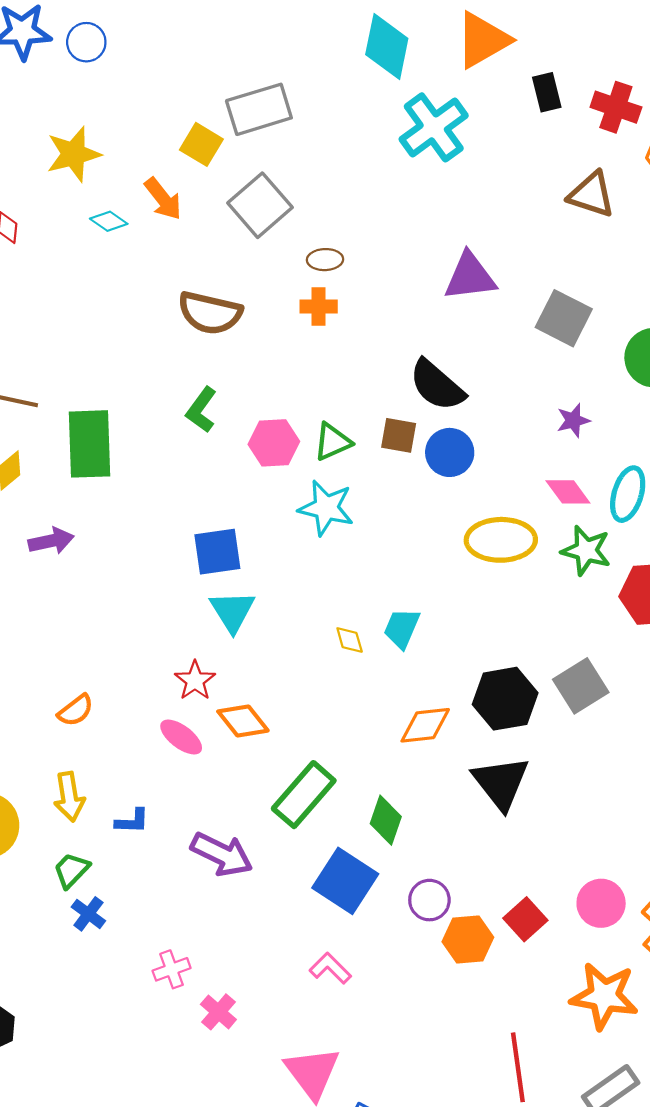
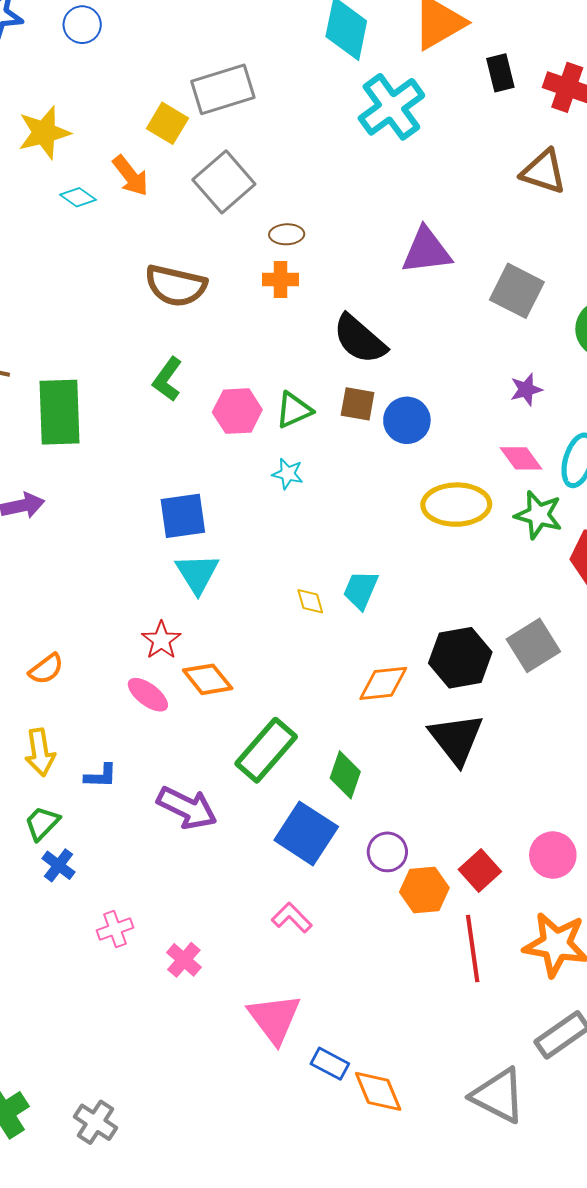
blue circle: (86, 42) -> (82, 25), moved
black semicircle: (437, 385) -> (360, 339), moved
cyan star: (326, 508) -> (288, 474), size x0.6
pink cross: (172, 969) -> (115, 929), moved
red line: (518, 1067) -> (473, 949), moved

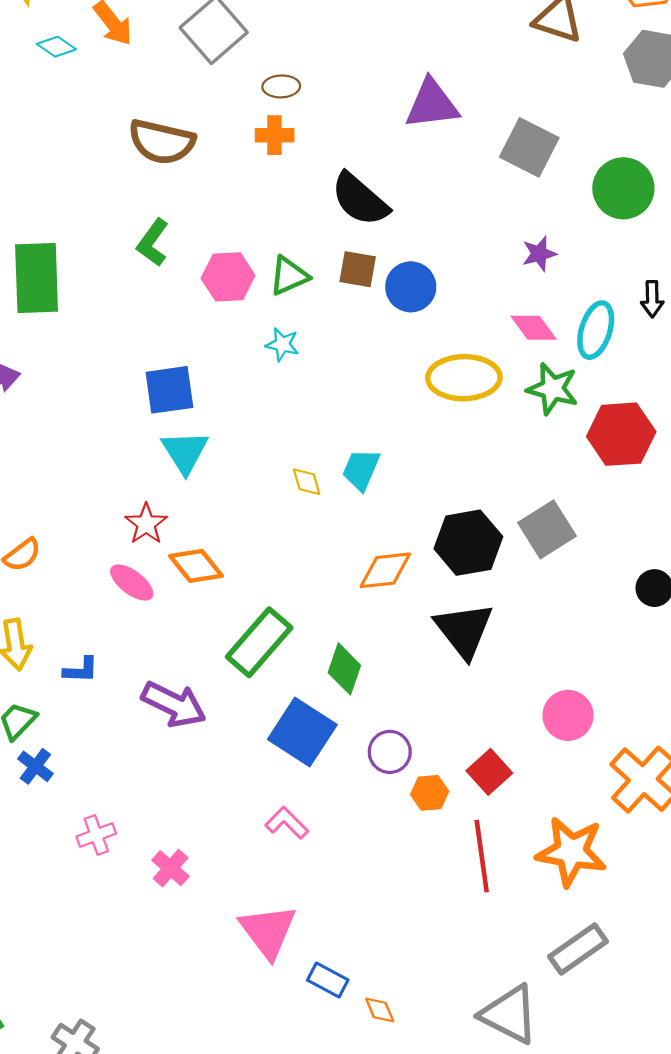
pink circle: (553, 855) -> (568, 715), moved
orange hexagon: (424, 890) -> (430, 793), size x0.7
orange diamond: (378, 1091) -> (380, 1010), size x0.6

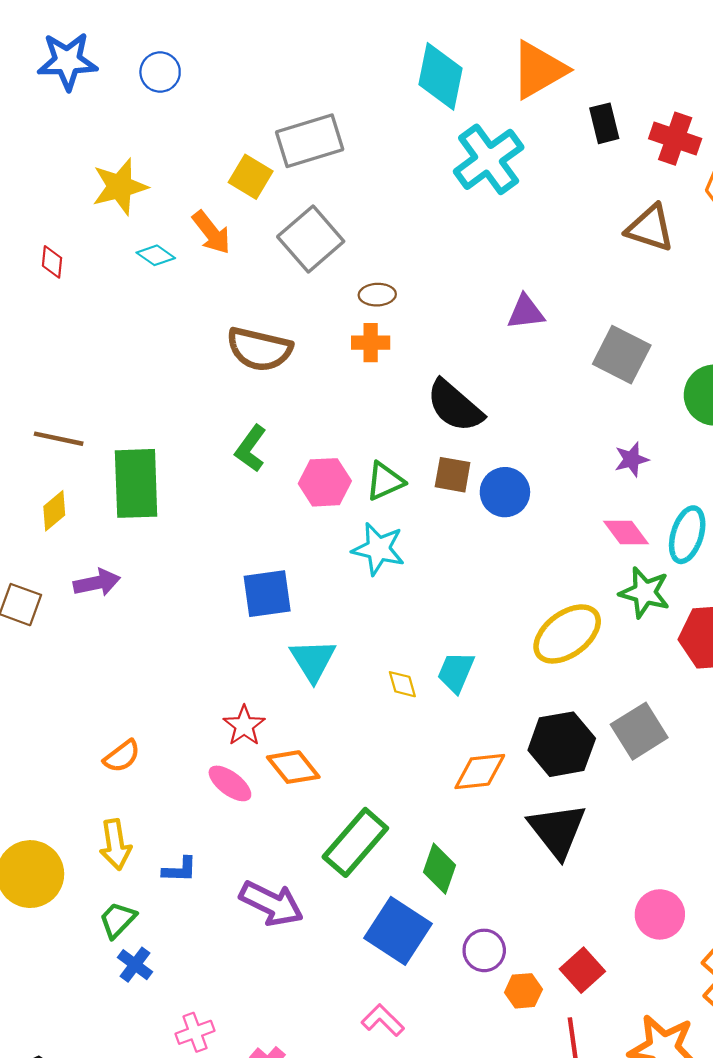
purple triangle: (432, 104) -> (526, 312), size x0.7
cyan star: (282, 344) -> (378, 549), size x1.6
yellow ellipse: (464, 378) -> (567, 634), moved, turned -36
cyan triangle: (185, 452) -> (313, 660), moved

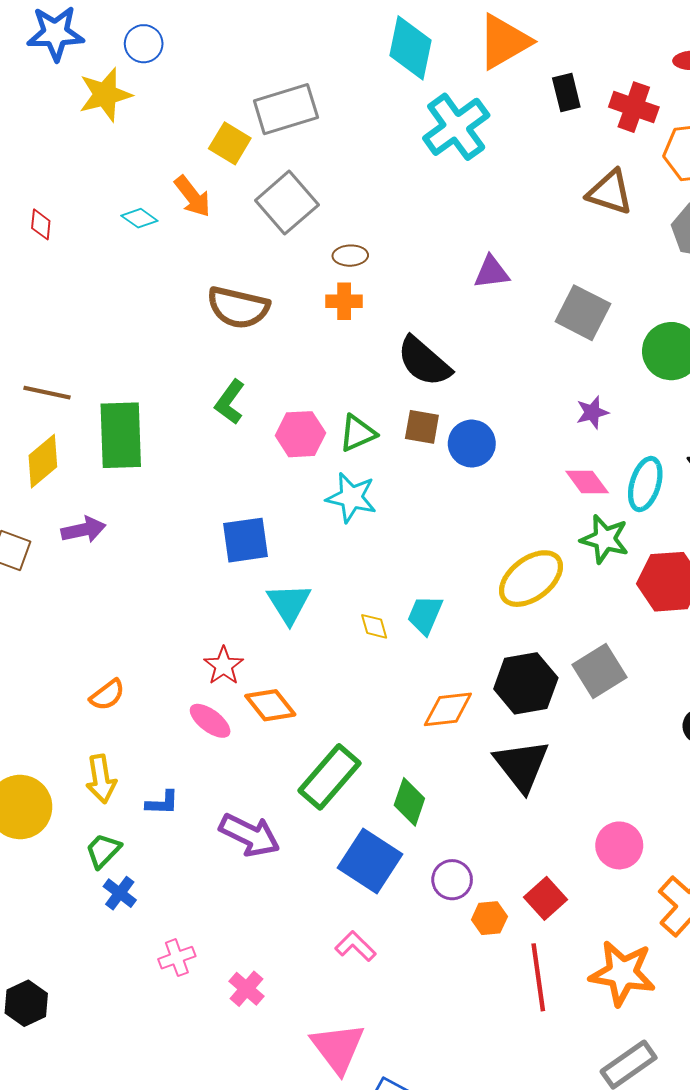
yellow star: (120, 187) -> (105, 95), moved
yellow diamond: (54, 511) -> (43, 461), size x1.4

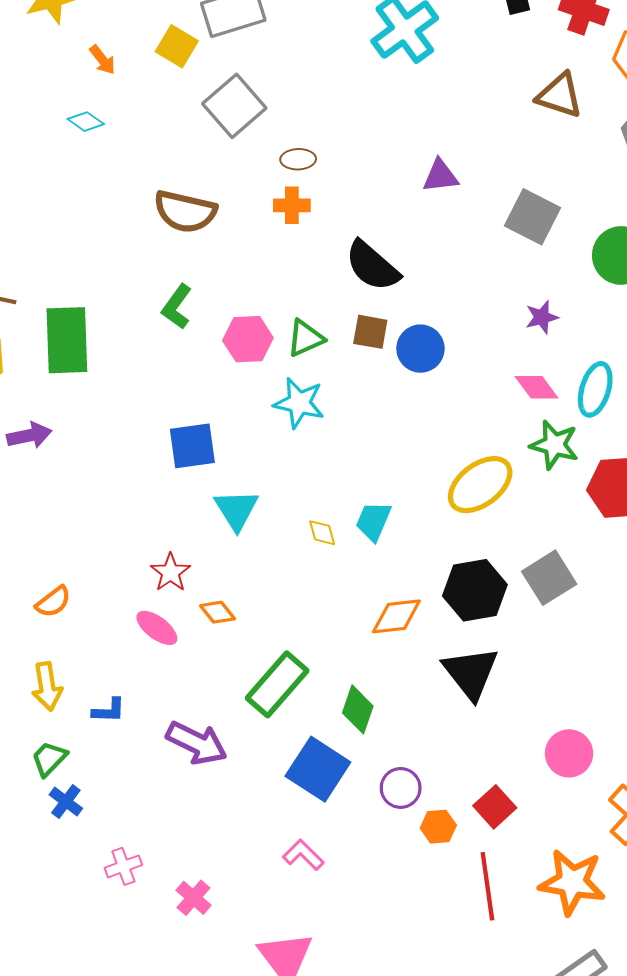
orange arrow: (192, 196) -> (102, 60), moved, size x0.7
orange diamond: (270, 705) -> (218, 612), size x0.7

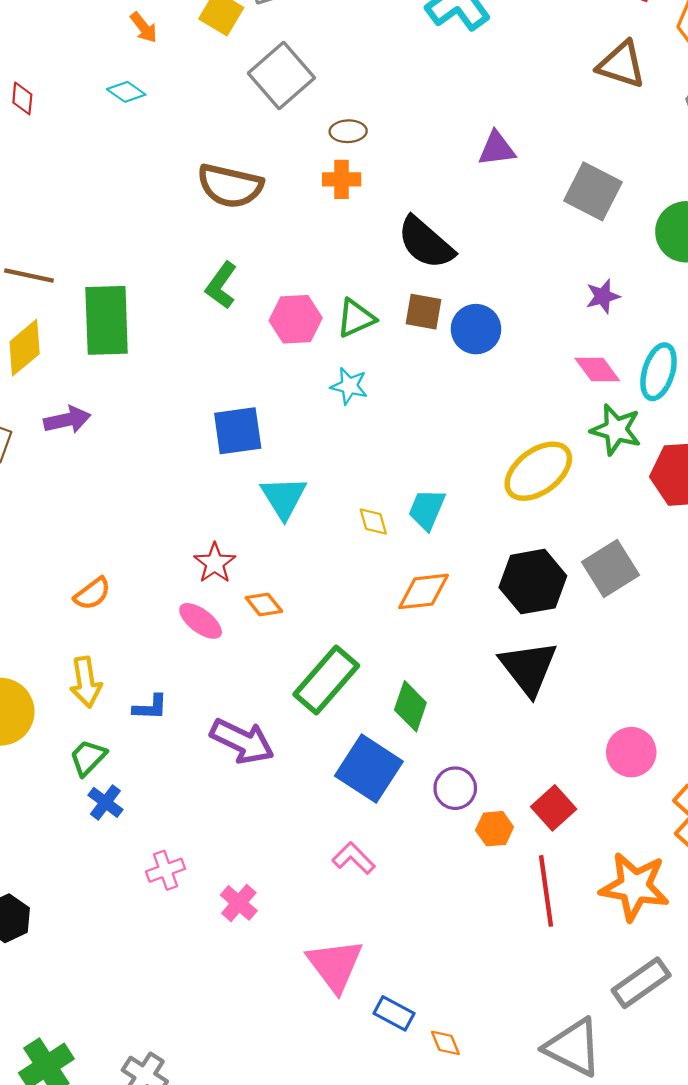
cyan star: (299, 403) -> (349, 386), size x0.7
orange diamond: (396, 616) -> (424, 591), moved

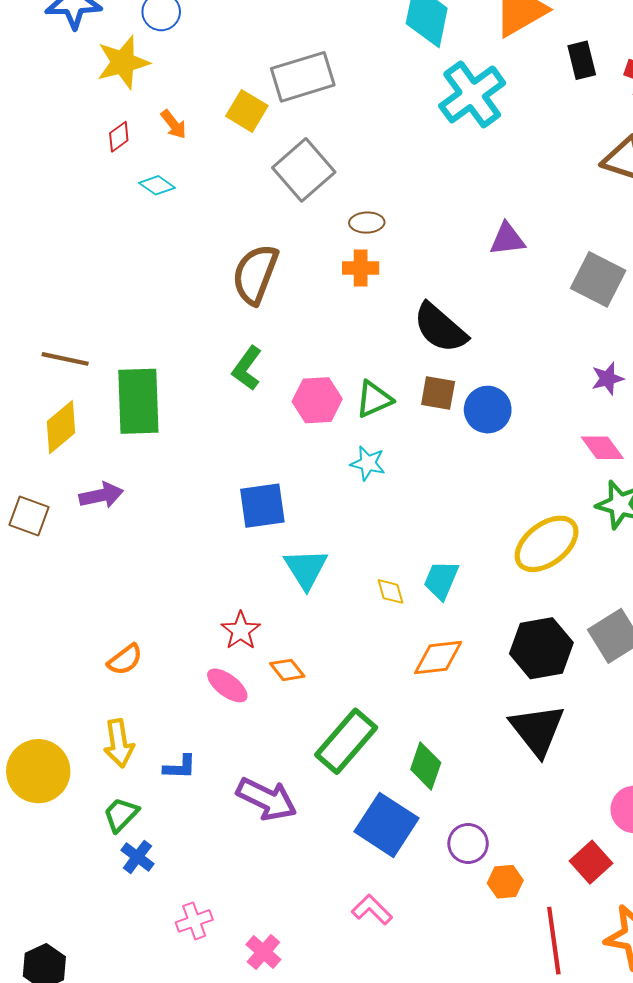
red diamond: (22, 98) -> (119, 137), moved, turned 48
brown semicircle: (230, 186) -> (255, 274), turned 98
red square: (554, 808) -> (591, 862), moved

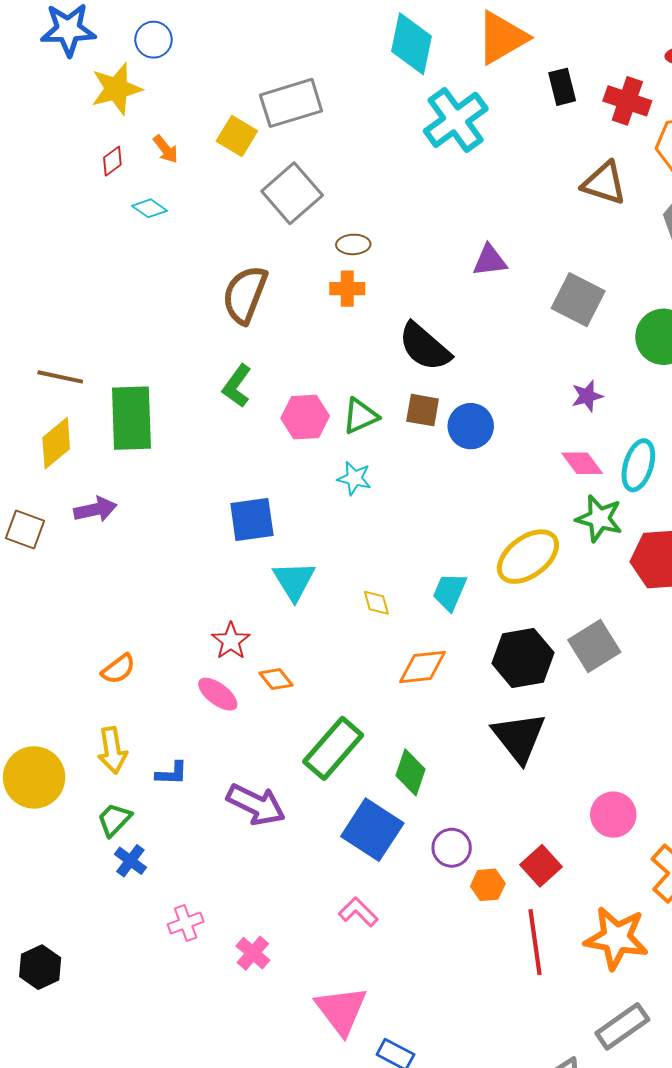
cyan trapezoid: (441, 580) -> (450, 592), moved
red square: (591, 862) -> (541, 866), moved

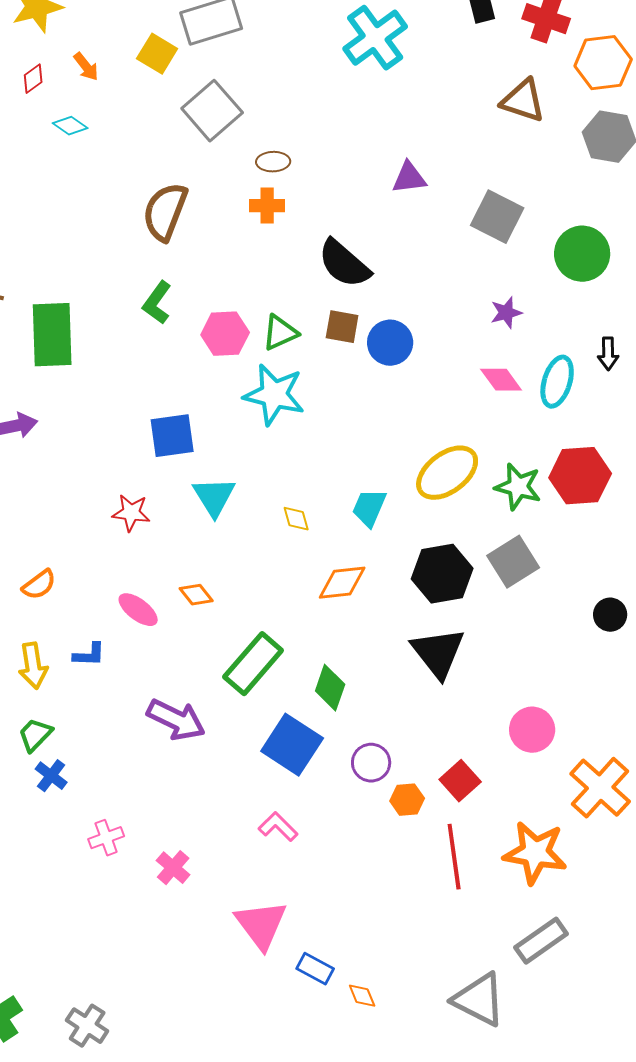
cyan star: (354, 478) -> (274, 395), size x1.8
green star: (599, 518) -> (518, 487), moved
red star: (231, 641) -> (131, 513), moved, turned -30
blue L-shape: (172, 773) -> (89, 655), moved

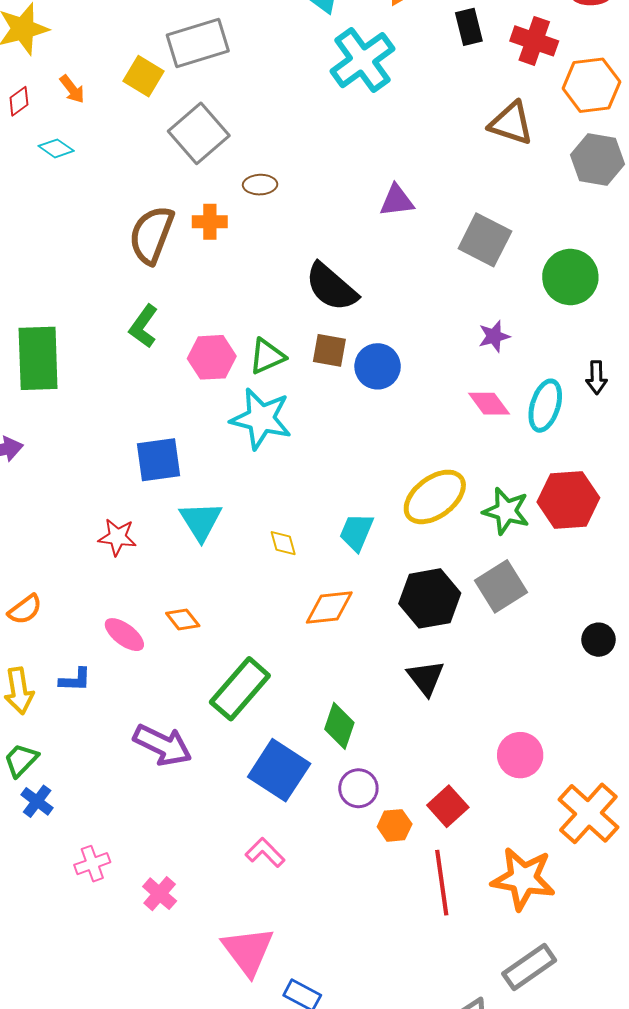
orange cross: (267, 206) -> (210, 222), moved
black triangle: (438, 653) -> (426, 678), size x0.7
green diamond: (330, 688) -> (339, 726), moved

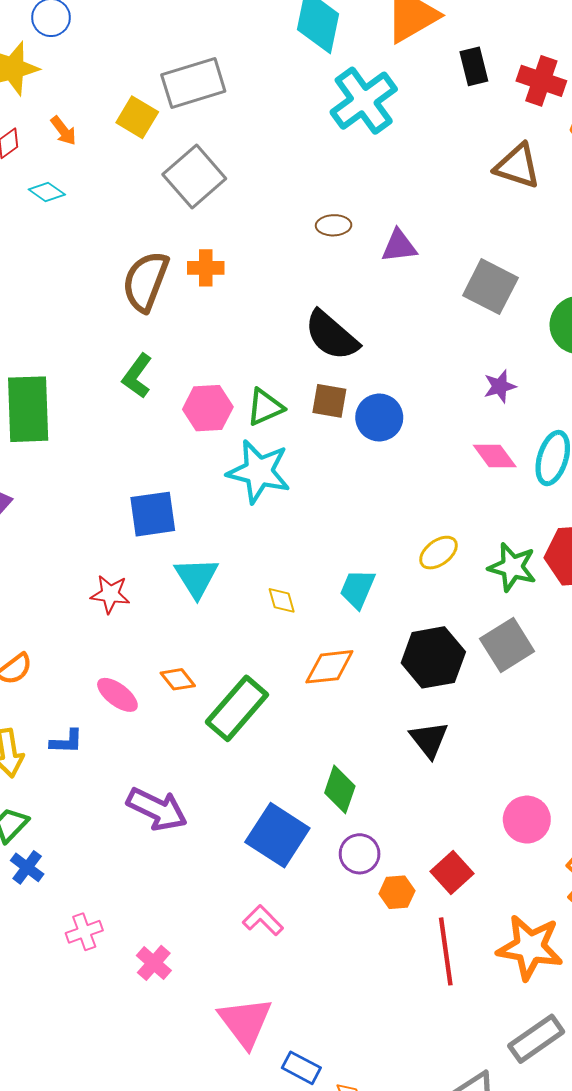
brown ellipse: (260, 185) -> (334, 225), moved
yellow ellipse: (435, 497) -> (438, 553), size x0.6
green rectangle: (240, 689) -> (237, 708), moved

